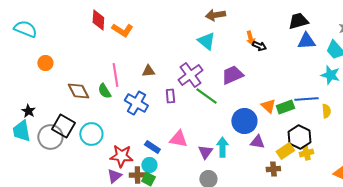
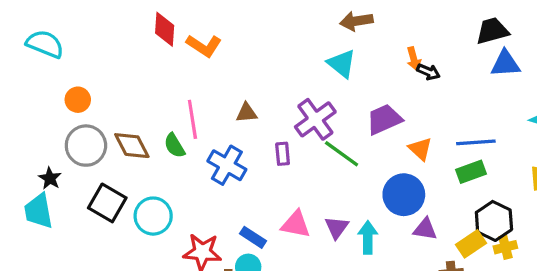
blue line: (306, 99) -> (476, 142), moved
orange triangle: (268, 106) -> (420, 149), moved
gray circle: (50, 137) -> (86, 146), moved
purple triangle: (205, 152) -> (337, 227), moved

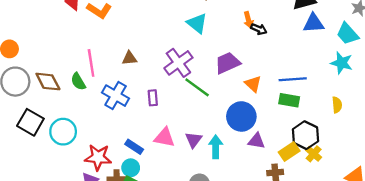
purple rectangle: (283, 154) -> (153, 98), moved
green rectangle: (471, 172) -> (289, 100), turned 30
yellow cross: (505, 247) -> (314, 154), turned -35

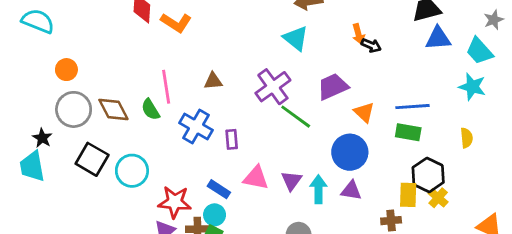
purple rectangle: (153, 98) -> (232, 139), moved
purple triangle: (257, 141) -> (351, 191), moved
yellow rectangle: (289, 151) -> (408, 195), turned -54

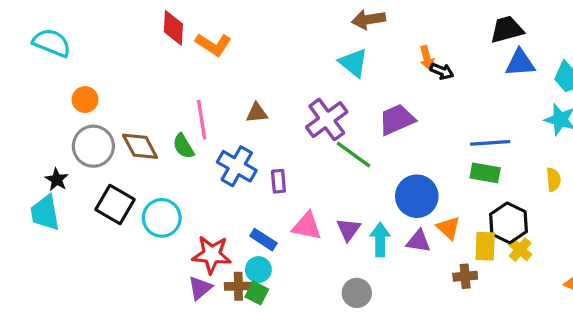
orange triangle: (364, 112) -> (448, 228), moved

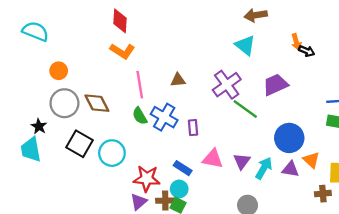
orange L-shape: (213, 44) -> (122, 51), moved
green semicircle: (183, 146) -> (140, 116), moved
cyan arrow: (380, 240) -> (264, 168), turned 30

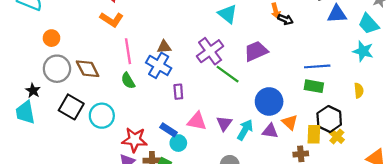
blue cross: (164, 117) -> (159, 65), moved
cyan circle: (179, 189) -> (178, 143), moved

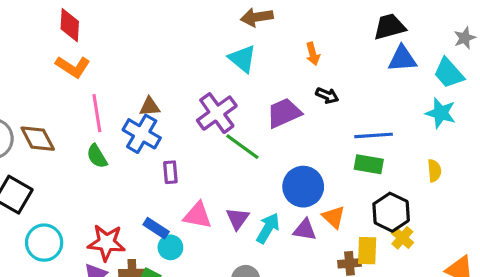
black arrow: (285, 19) -> (327, 95), moved
cyan circle: (102, 116) -> (44, 243), moved
yellow rectangle: (314, 134) -> (367, 251), moved

